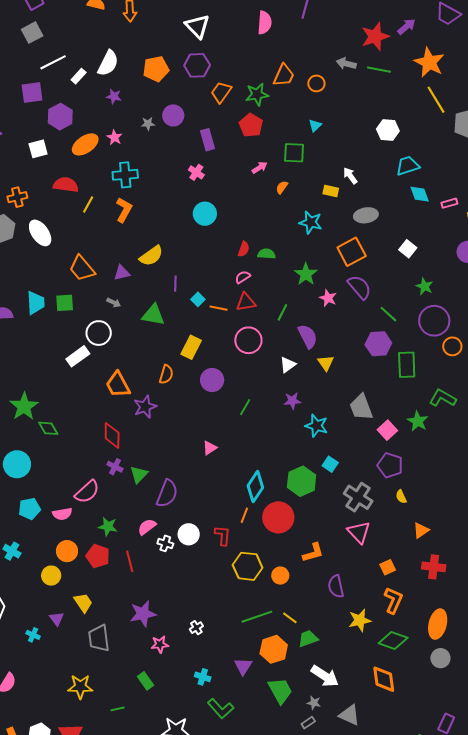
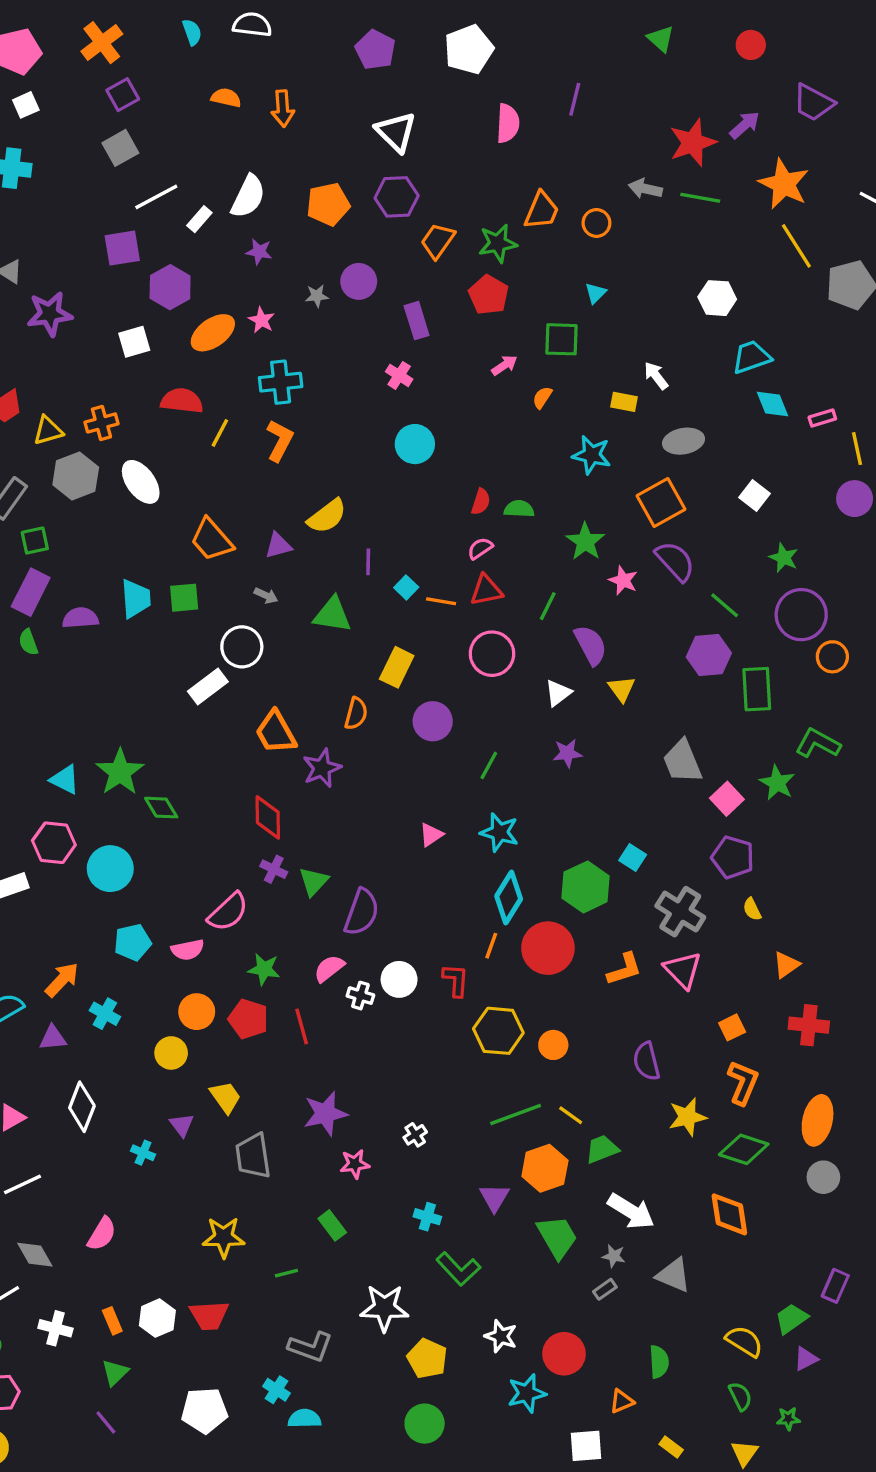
cyan star: (317, 426) -> (500, 832), moved
orange L-shape: (313, 553) -> (624, 969), moved

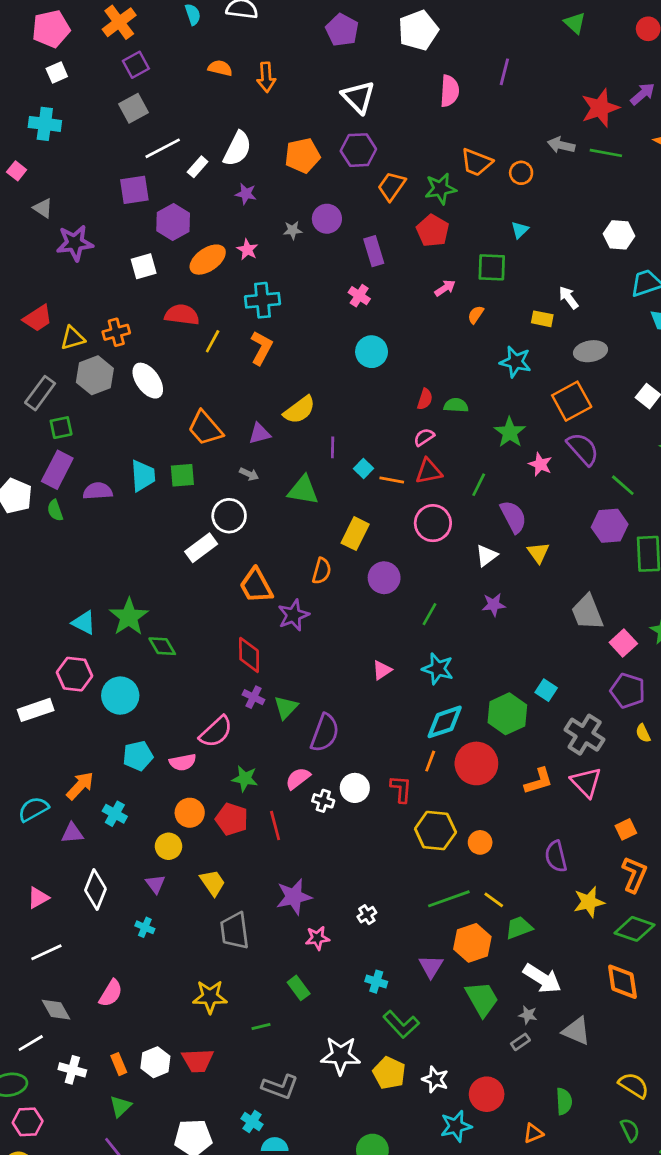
orange trapezoid: (542, 211) -> (476, 162), turned 88
cyan diamond: (509, 898) -> (445, 722), turned 39
purple triangle: (182, 1125) -> (155, 884), moved
yellow pentagon: (427, 1359) -> (389, 1073), moved

